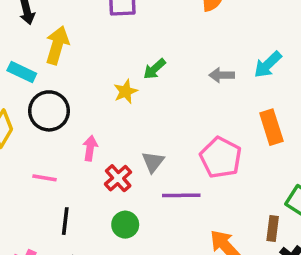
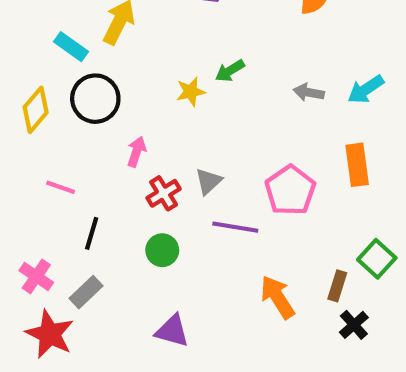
pink line: (45, 178) -> (61, 187), moved

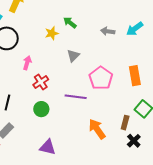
green arrow: (230, 71) -> (70, 23), turned 72
orange rectangle: (357, 165) -> (135, 76), moved
gray triangle: (209, 181) -> (73, 56), moved

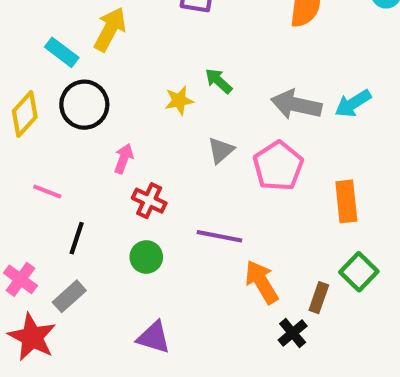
gray arrow: (108, 31) -> (296, 105), size x1.6
pink pentagon: (101, 78) -> (278, 166), moved
red cross: (41, 82) -> (149, 201), turned -35
orange arrow: (97, 129) -> (261, 282), moved
black cross: (134, 141) -> (293, 333), moved

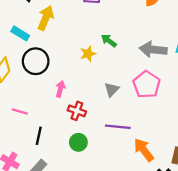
gray triangle: (221, 150) -> (112, 90), moved

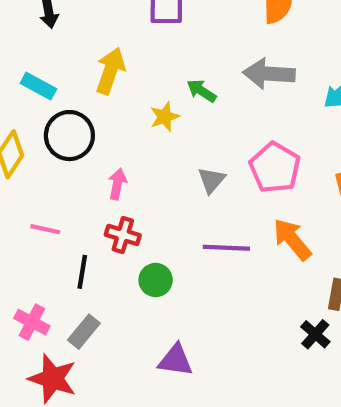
yellow arrow: (46, 18) -> (110, 71), moved
gray arrow: (153, 50) -> (269, 74), moved
red cross: (77, 111) -> (123, 235), moved
orange arrow: (144, 150) -> (292, 239), moved

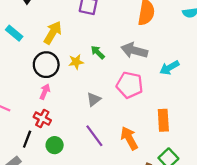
black circle: (69, 136) -> (46, 65), moved
pink pentagon: (275, 168) -> (130, 85), moved, turned -30
purple line: (226, 248) -> (94, 136), turned 40
black line: (82, 272) -> (27, 139), moved

